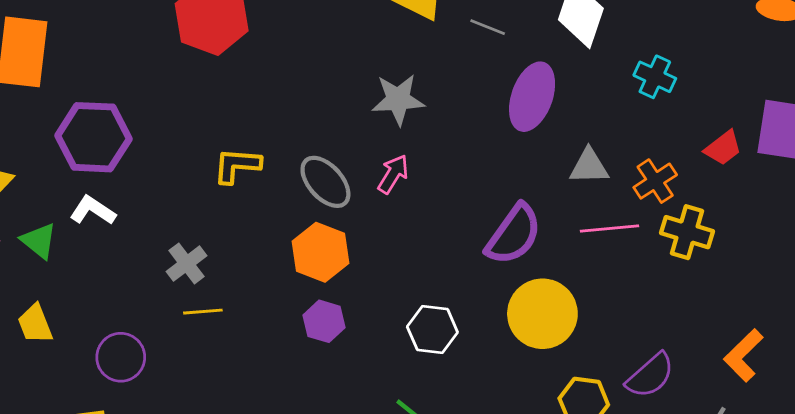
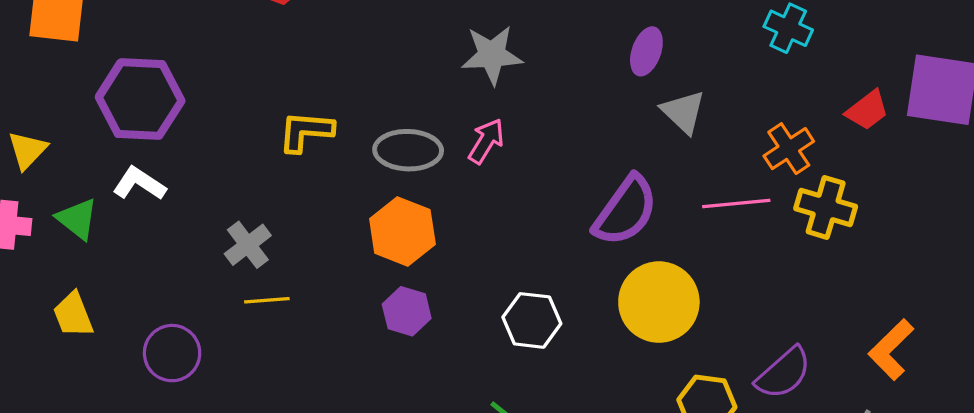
purple ellipse: (532, 97) -> (646, 51), size x0.6
gray triangle: (589, 166) -> (683, 112), moved, turned 45
gray ellipse: (325, 182) -> (408, 150), turned -46

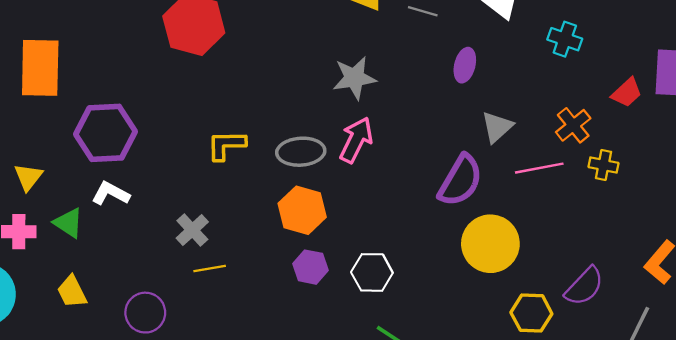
gray triangle: (683, 112) -> (497, 127), moved, turned 40
pink arrow: (486, 141) -> (356, 140), size x1.4
yellow cross: (826, 207) -> (603, 165), size x0.7
white hexagon: (532, 320) -> (372, 272), moved

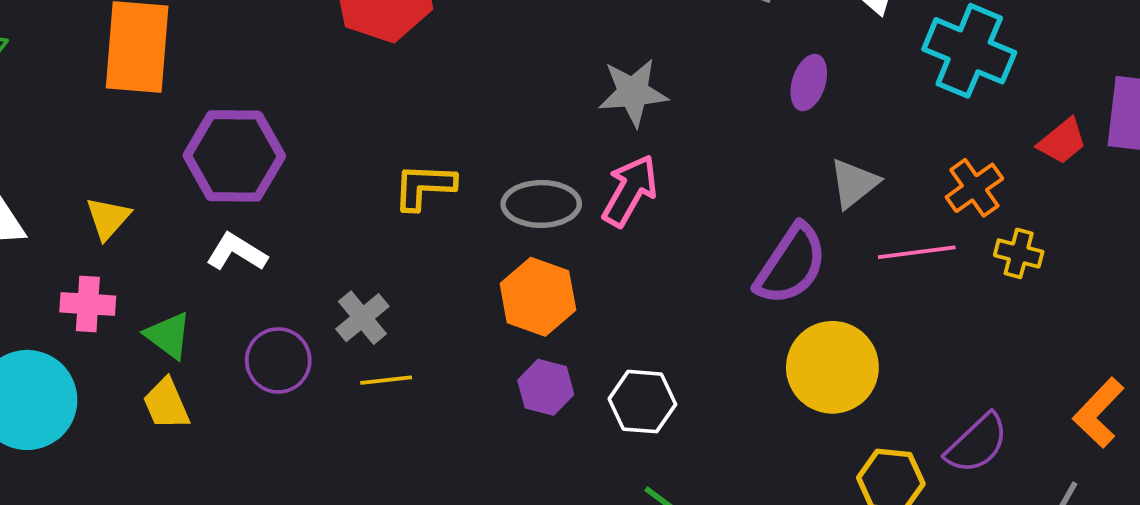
cyan cross: (565, 39) -> (969, 51), size x1.6
green triangle: (68, 223) -> (168, 335), moved
purple circle: (145, 313) -> (278, 360), moved

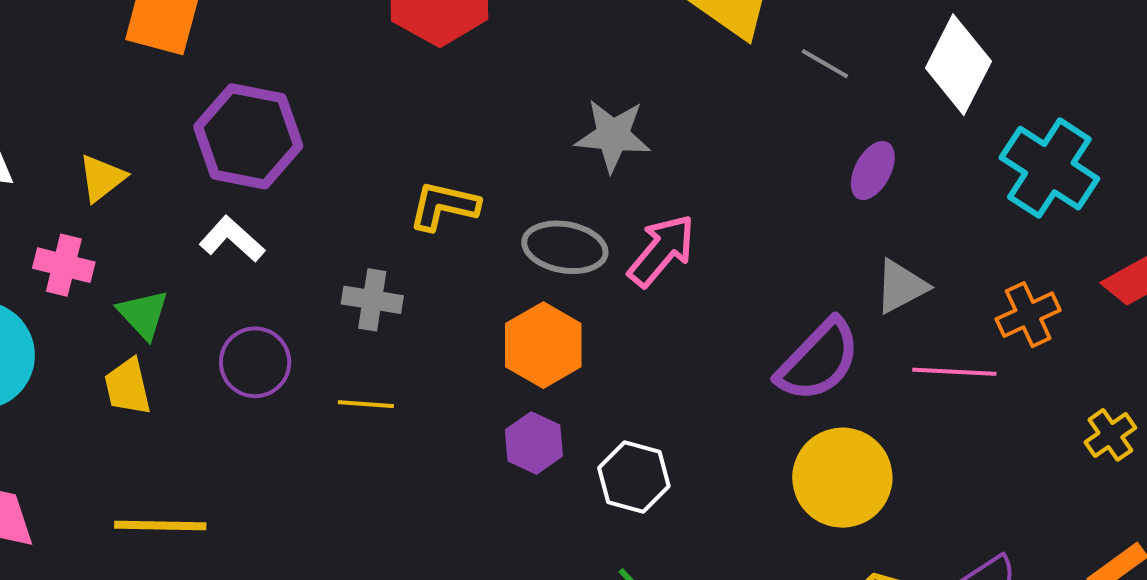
gray star: (633, 92) -> (613, 135), moved
yellow cross: (1019, 253) -> (1110, 435), moved, turned 30
gray cross: (362, 318) -> (372, 300), moved, turned 38

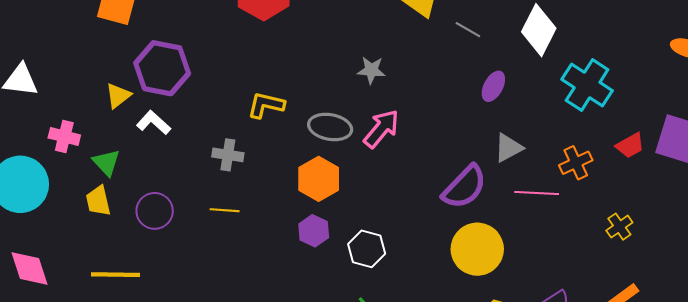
gray star: (613, 135) -> (371, 70), moved, size x0.7
yellow triangle: (102, 178) -> (118, 96), moved
purple circle: (255, 362) -> (155, 211), moved

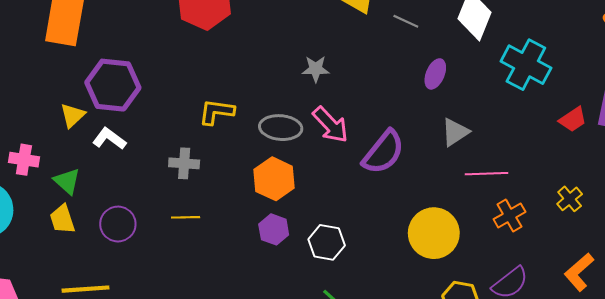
pink arrow: (381, 129) -> (330, 125), turned 102
orange cross: (576, 163) -> (509, 216), moved
purple semicircle: (465, 187) -> (383, 152), moved

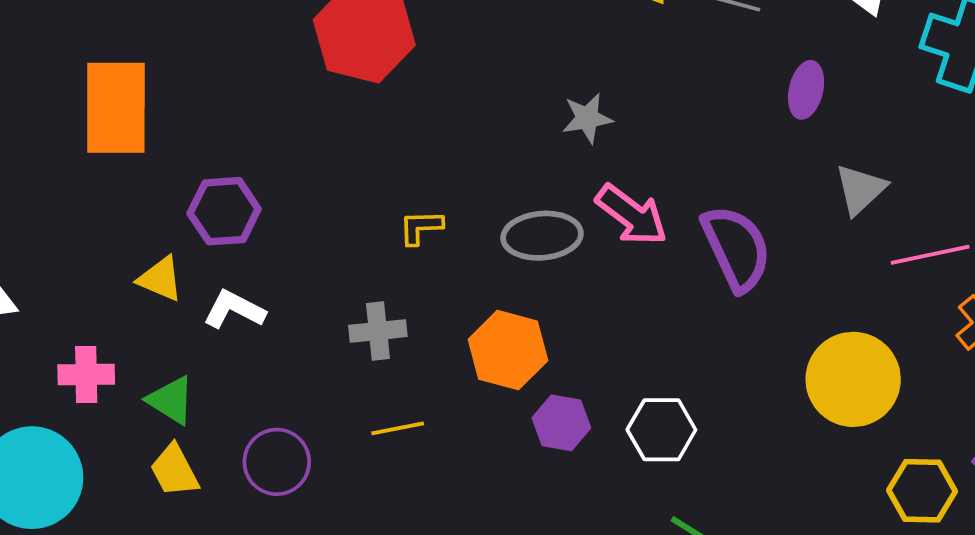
purple hexagon: (113, 85) -> (224, 211), size x0.7
yellow L-shape: (217, 112) -> (421, 227), size x0.7
yellow triangle: (73, 115) -> (160, 279), turned -44
purple semicircle: (383, 152) -> (736, 248), turned -54
orange hexagon: (274, 179) -> (508, 350), moved

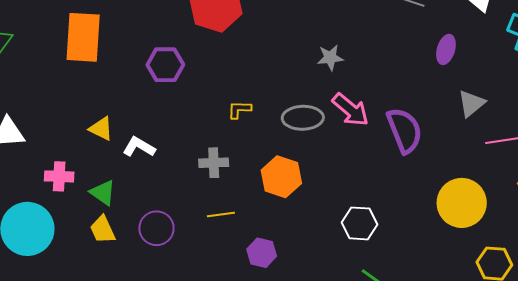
purple hexagon: (224, 211) -> (165, 65), moved
purple hexagon: (561, 423) -> (262, 253), moved

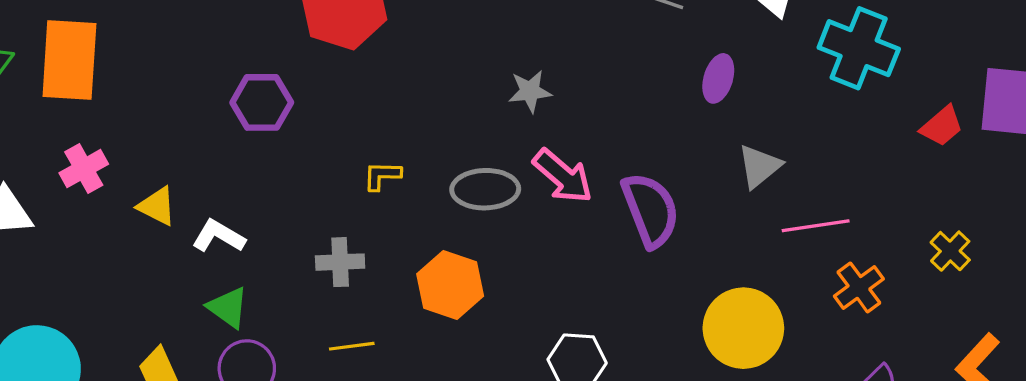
orange rectangle: (83, 37) -> (69, 60), moved
pink cross: (59, 176) -> (84, 169), moved, turned -32
green triangle: (103, 193) -> (228, 307), moved

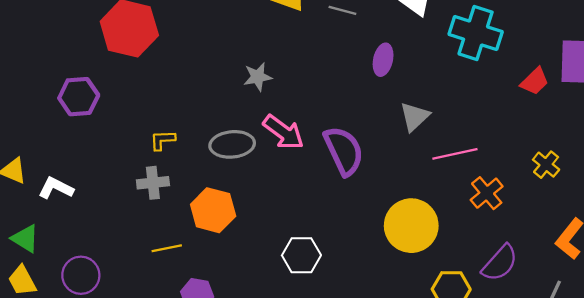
gray cross: (340, 262) -> (153, 183), moved
green triangle: (228, 307) -> (25, 239), moved
yellow line: (352, 346) -> (167, 248), moved

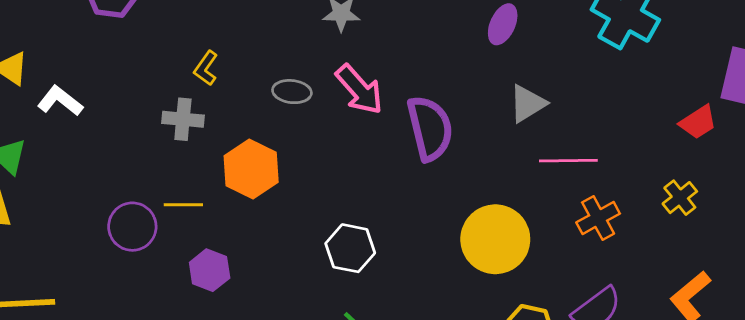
red trapezoid: (535, 81) -> (698, 122), moved
yellow L-shape: (162, 140) -> (206, 68), turned -64
gray ellipse: (232, 144) -> (292, 92), size x0.7
purple circle: (81, 275) -> (132, 227), moved

